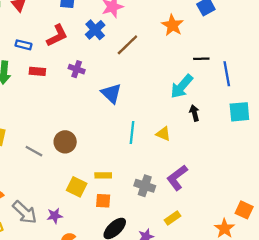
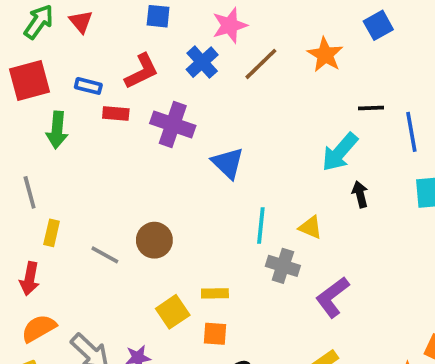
brown line: (127, 45) -> (261, 64), moved
purple cross: (77, 69) -> (173, 124), size x1.6
red rectangle: (37, 71) -> (116, 113), moved
gray cross: (145, 186) -> (283, 266), moved
yellow square: (77, 187) -> (173, 312), turned 30

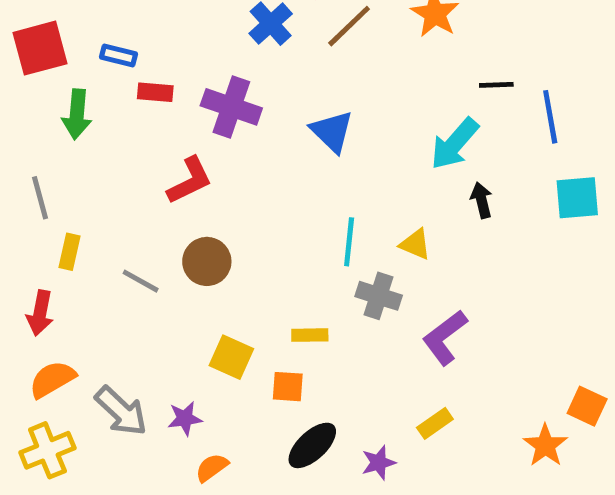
red L-shape: (142, 71) -> (190, 181), moved
blue triangle: (228, 163) -> (332, 131), moved
yellow rectangle: (215, 293) -> (310, 335), moved
yellow square: (173, 312) -> (231, 357), turned -32

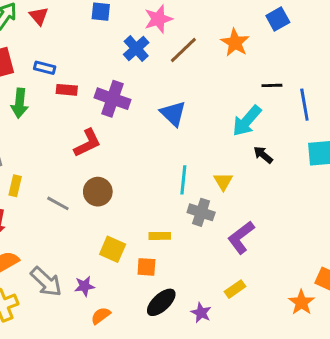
black arrow: (482, 200) -> (263, 155), turned -36
yellow triangle: (415, 244) -> (223, 181), turned 36
purple star: (379, 463) -> (201, 313), turned -30

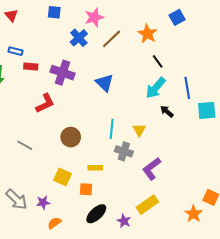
black line: (272, 85) -> (158, 61), moved, turned 56
blue line: (304, 105) -> (187, 88), moved
brown circle: (98, 192) -> (71, 137), moved
yellow rectangle: (235, 289) -> (147, 205), size x1.5

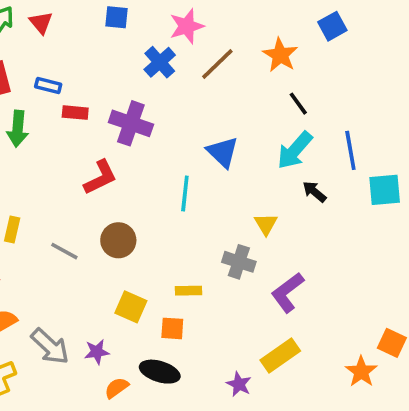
blue triangle: (104, 83) -> (223, 152), moved
cyan line: (112, 129) -> (185, 194), moved
brown circle: (71, 137) -> (118, 240), moved
black ellipse: (96, 214) -> (160, 372), moved, turned 60

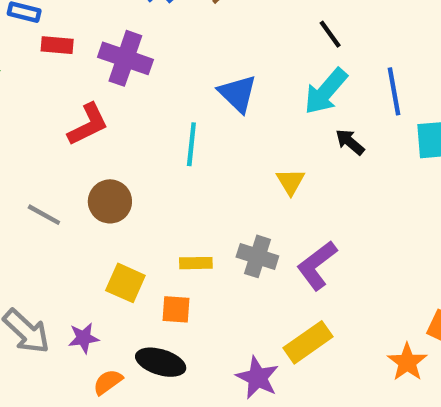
gray cross: (239, 262) -> (257, 256), moved
purple star: (239, 384) -> (257, 378), size x1.4

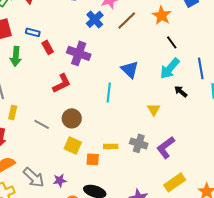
red rectangle: (57, 45) -> (48, 47), turned 56
yellow square: (125, 283) -> (73, 145), moved
orange square: (176, 309) -> (93, 159), moved
yellow rectangle: (308, 342) -> (175, 182), moved

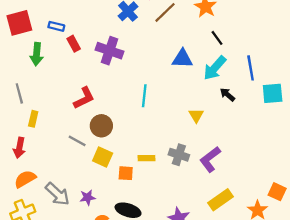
blue triangle: (130, 69) -> (182, 59), moved, turned -42
red L-shape: (62, 83) -> (84, 98), moved
gray line: (42, 124) -> (77, 141), moved

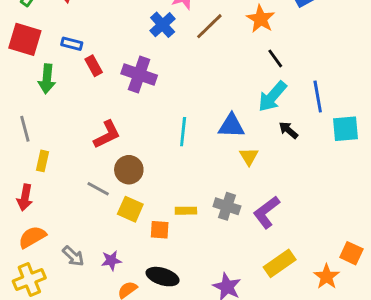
red square: (19, 23) -> (25, 39), turned 32
blue triangle: (182, 59) -> (231, 126), moved
gray arrow: (57, 194) -> (73, 256), size x0.7

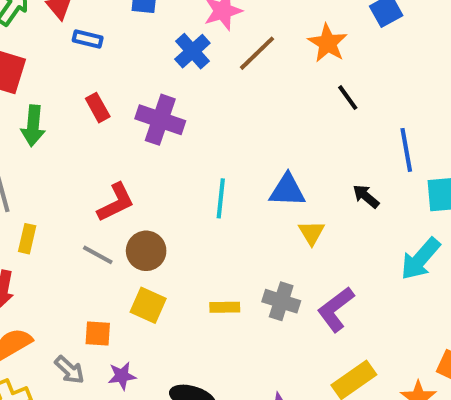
blue rectangle: (72, 44) -> (88, 39), moved
cyan arrow: (272, 96) -> (420, 259), moved
gray line: (98, 189) -> (98, 255), moved
orange square: (160, 230) -> (98, 333), moved

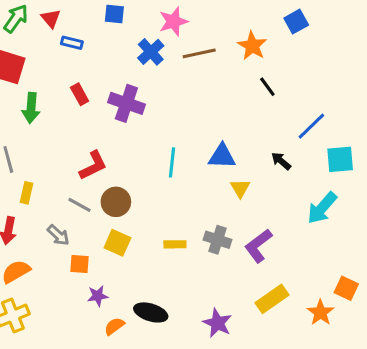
brown line: (257, 53) -> (199, 53), turned 32
blue line: (406, 150) -> (311, 126), turned 56
gray arrow: (69, 370) -> (58, 235), moved

